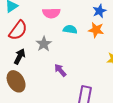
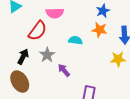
cyan semicircle: (70, 29) -> (75, 40), moved
red semicircle: (18, 30) -> (38, 31), moved
gray star: (44, 44) -> (47, 55), moved

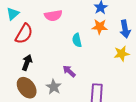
red semicircle: (38, 31) -> (24, 34), moved
cyan semicircle: (75, 40) -> (77, 40), turned -104
gray star: (47, 55) -> (54, 87), moved

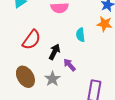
red semicircle: (24, 34) -> (31, 40), moved
black arrow: (27, 63) -> (54, 52), moved

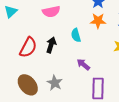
black arrow: (54, 52) -> (51, 45), moved
purple arrow: (69, 65) -> (83, 64), moved

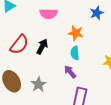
orange star: (98, 21) -> (76, 33), moved
cyan semicircle: (76, 35) -> (75, 53), moved

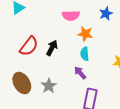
pink semicircle: (49, 14) -> (71, 15), moved

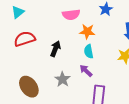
red semicircle: (29, 46) -> (25, 39), moved, turned -140
gray star: (49, 86) -> (62, 79), moved

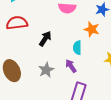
orange star: (87, 32) -> (92, 29), moved

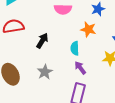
purple arrow: (71, 66) -> (80, 68), moved

